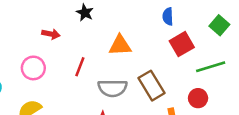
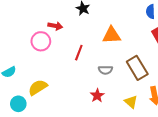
pink circle: (33, 68) -> (41, 41), moved
gray semicircle: (113, 88) -> (105, 70), size x0.6

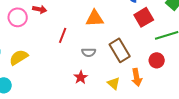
pink circle: (41, 41) -> (18, 17), moved
yellow semicircle: (38, 87) -> (19, 57), moved

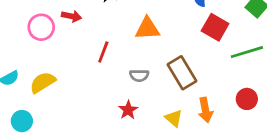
red square: (144, 17) -> (215, 27), turned -30
red circle: (157, 60) -> (247, 99), moved

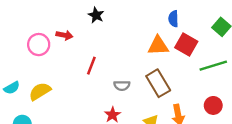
orange triangle: (147, 29) -> (158, 46), moved

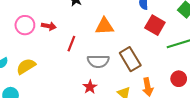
red arrow: (64, 35) -> (49, 26), moved
orange triangle: (158, 46) -> (104, 26), moved
gray semicircle: (122, 86) -> (98, 61), size x1.5

